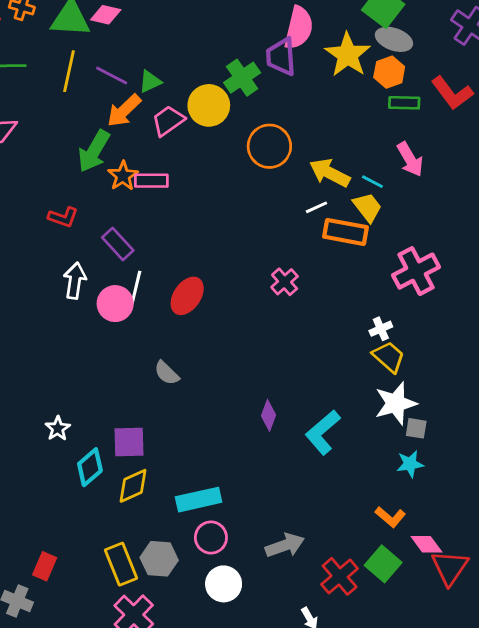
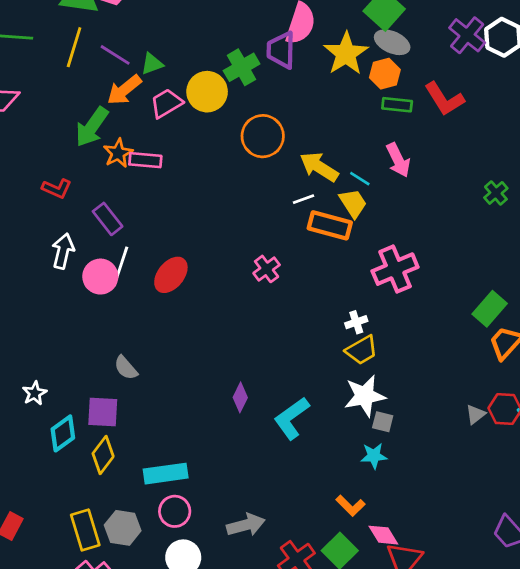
yellow trapezoid: (389, 357) -> (362, 350), turned 104
gray semicircle: (167, 373) -> (126, 368), moved
yellow diamond: (133, 486) -> (103, 455), turned -33

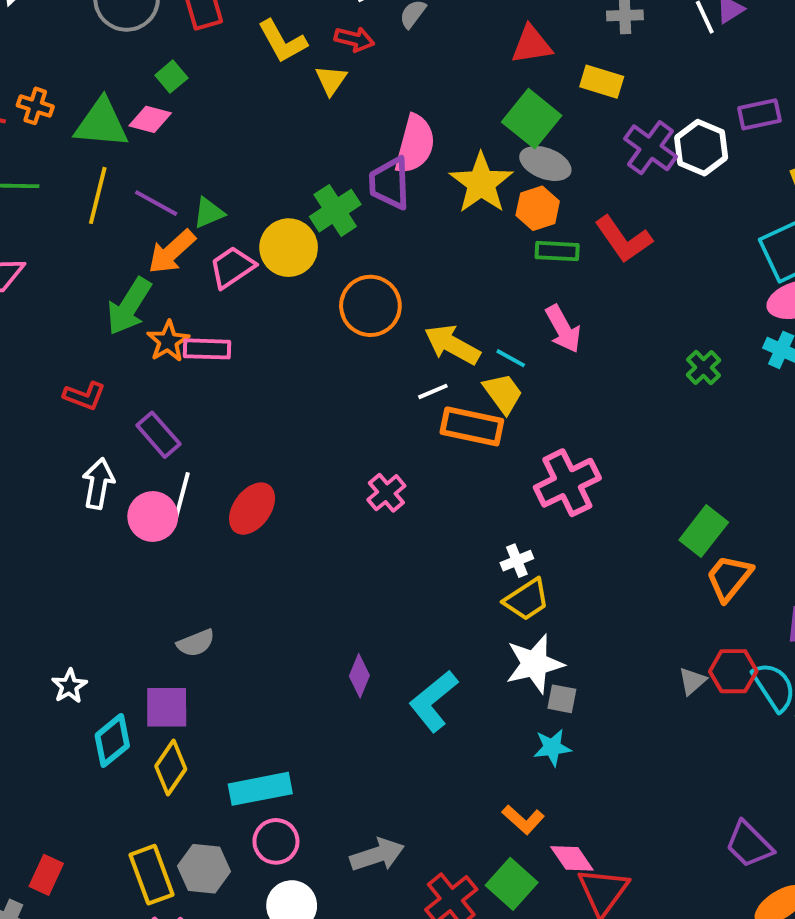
gray semicircle: (126, 368) -> (196, 643), turned -68

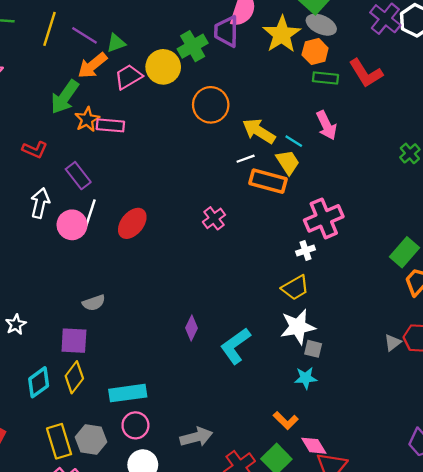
white cross: (517, 561) -> (305, 250), moved
cyan diamond: (112, 740) -> (39, 382), moved

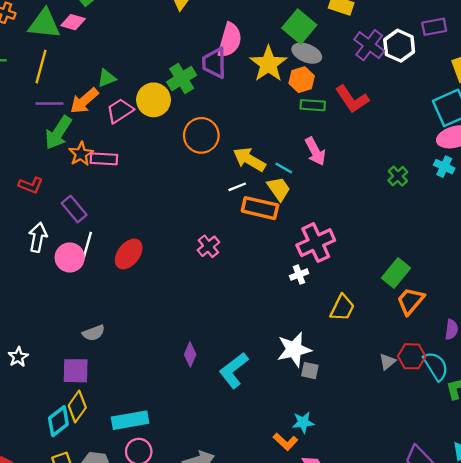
purple line: (85, 35) -> (50, 104), moved, turned -30
yellow trapezoid: (295, 288) -> (342, 308), moved, turned -32
cyan star: (306, 378) -> (303, 422), moved
cyan diamond: (39, 382) -> (58, 421), moved

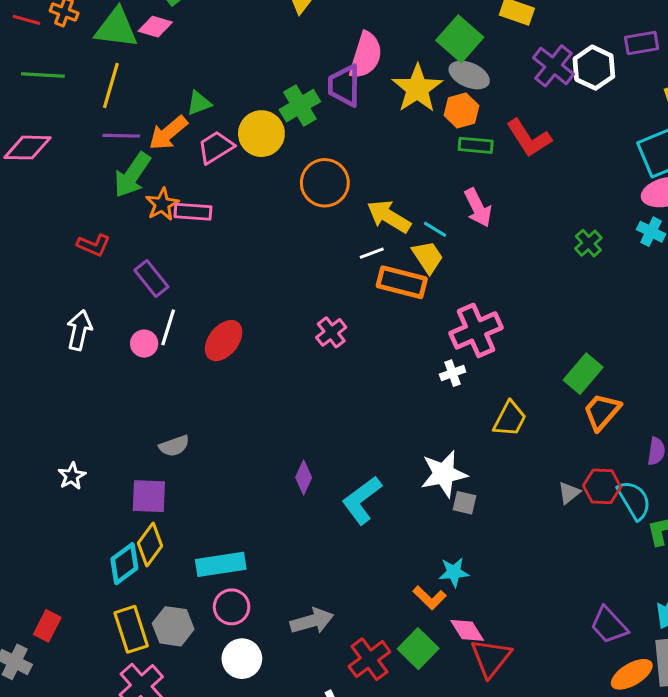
white arrow: (38, 237) -> (79, 330), moved
pink circle: (70, 257) -> (144, 344), size x0.7

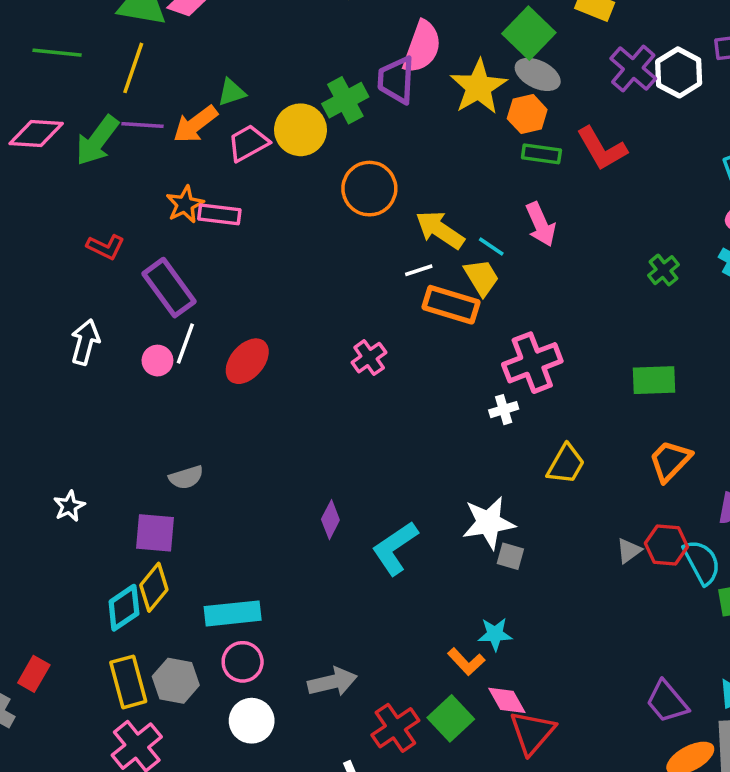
green arrow: (132, 175) -> (97, 141), moved
purple rectangle: (151, 278) -> (169, 288), size x1.4
green rectangle: (583, 374) -> (654, 380), moved, turned 45

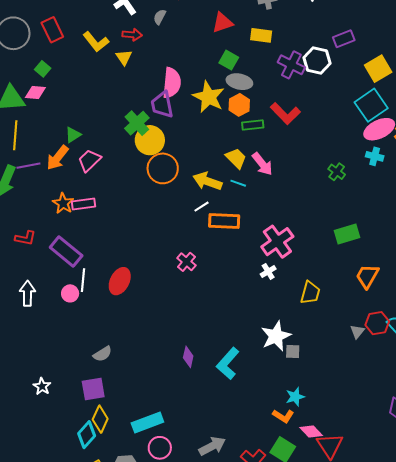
green square: (529, 33) -> (229, 60), size x0.7
yellow circle: (300, 130) -> (150, 140), moved
yellow trapezoid: (482, 277) -> (236, 158), moved

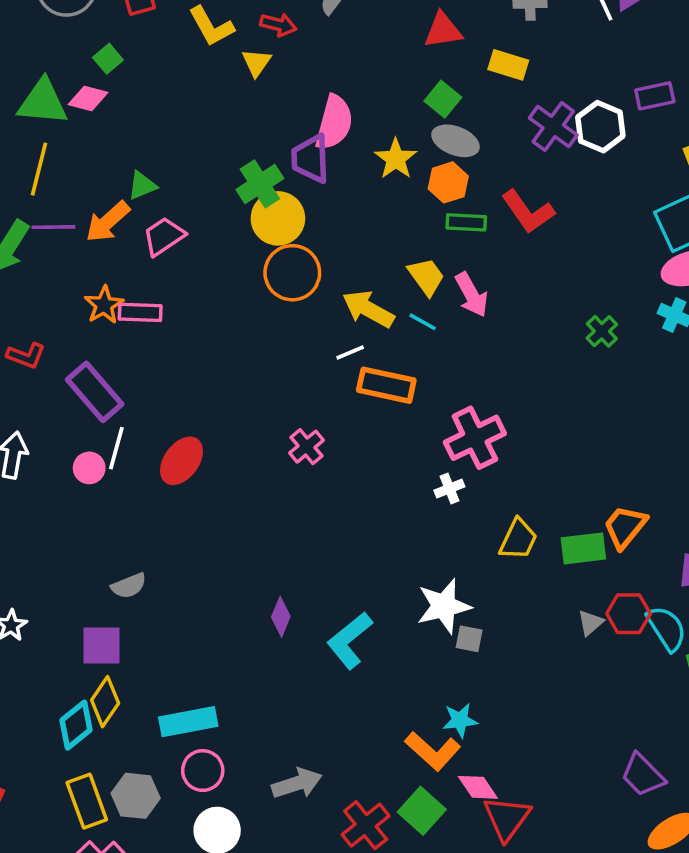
yellow star: (209, 97) -> (396, 159), size x0.7
green rectangle: (347, 234) -> (583, 548), moved
orange L-shape: (283, 416) -> (433, 751), size x1.4

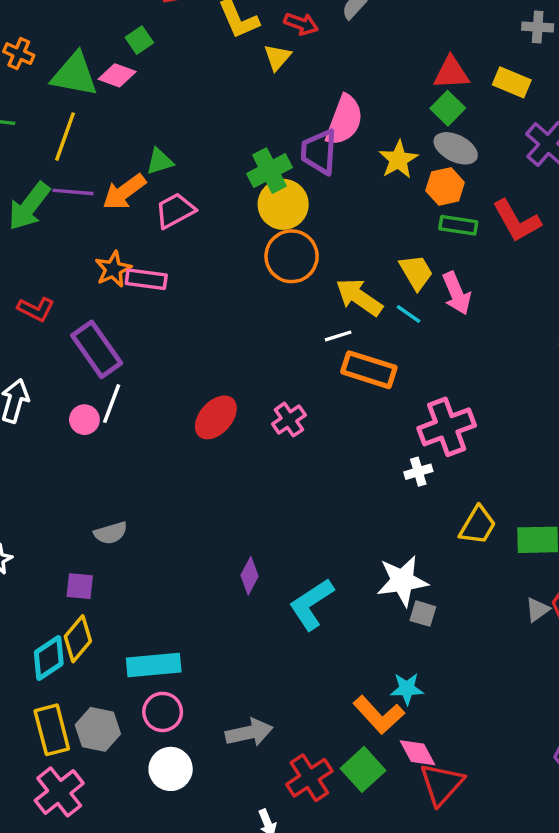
red triangle: (443, 30) -> (451, 73), moved
red ellipse: (182, 461) -> (216, 417), moved
purple square: (102, 645) -> (80, 586), size x0.7

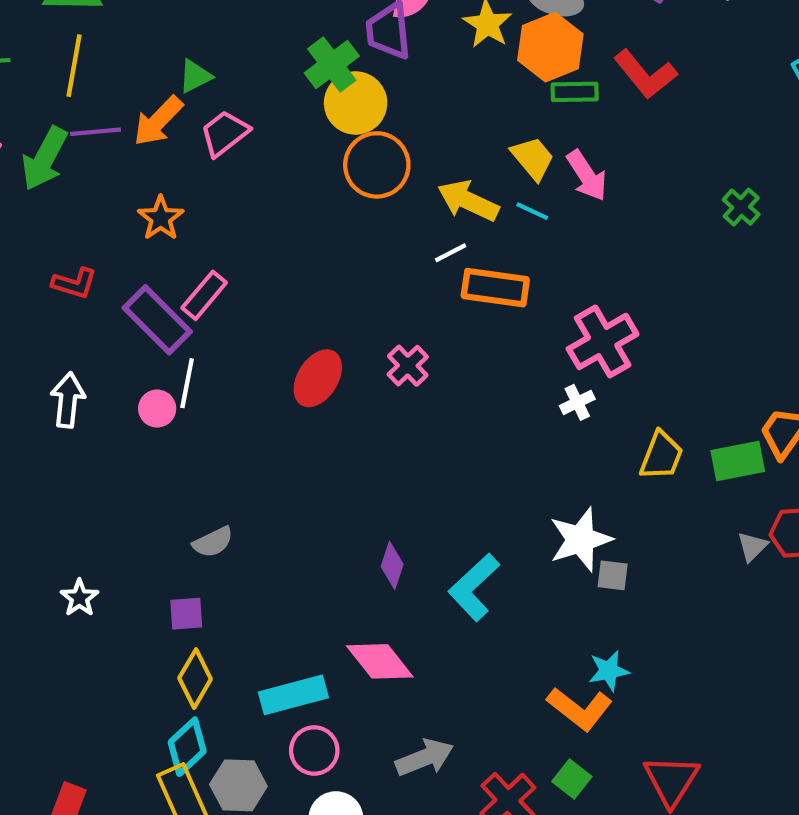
orange hexagon: (445, 186) -> (550, 47), size x1.4
pink rectangle: (146, 279) -> (204, 295), moved, turned -48
cyan diamond: (49, 658) -> (187, 747), moved
pink diamond: (418, 753) -> (380, 661), moved, size x1.4
green square: (363, 769) -> (572, 779), size x0.7

